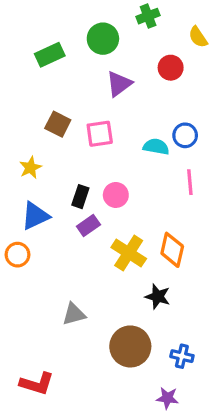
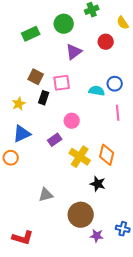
black rectangle: (80, 197) -> (44, 98), moved
blue cross: (182, 356) -> (123, 229), moved
purple star: (167, 398) -> (97, 236), moved

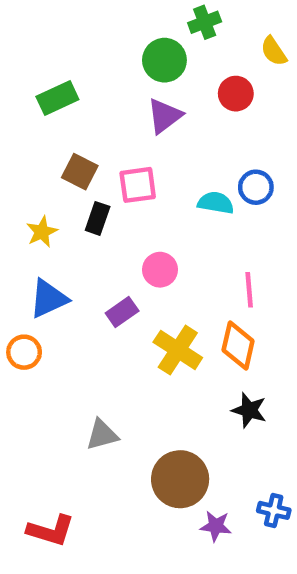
green circle: (64, 24) -> (164, 60), moved
green rectangle: (31, 34) -> (57, 98), moved
pink line: (118, 113) -> (249, 290), moved
black star: (98, 184) -> (249, 410), moved

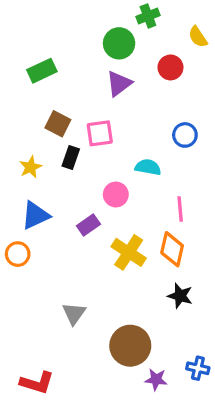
cyan semicircle: (216, 203) -> (148, 167), moved
gray triangle: (102, 435) -> (74, 314), turned -40

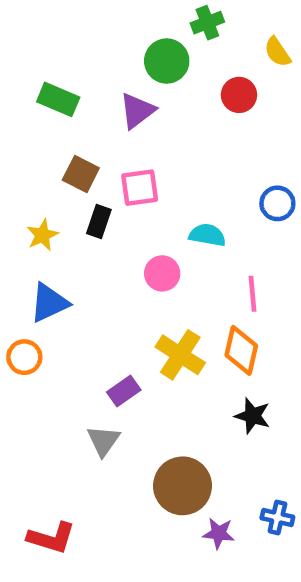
green rectangle: (42, 71) -> (58, 99), turned 48
purple triangle: (119, 84) -> (137, 111), moved
blue circle: (185, 135) -> (277, 203), moved
purple rectangle: (88, 225) -> (124, 391), moved

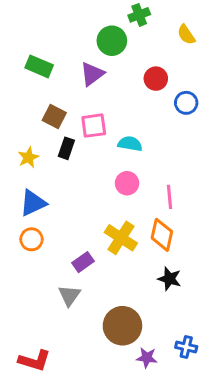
red circle: (239, 95) -> (156, 79), moved
blue circle: (277, 203) -> (186, 103), moved
cyan semicircle: (207, 235) -> (130, 144), moved
pink circle: (162, 273) -> (127, 183), moved
orange circle: (24, 357) -> (31, 239), moved

